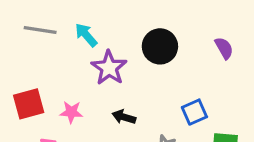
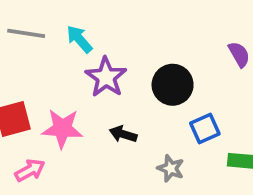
black circle: (160, 46) -> (173, 85), moved
pink star: (71, 112) -> (62, 128), size x1.5

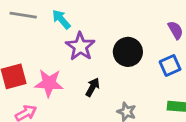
blue square: (205, 128) -> (170, 65), moved
black arrow: (123, 134) -> (93, 87), turned 102

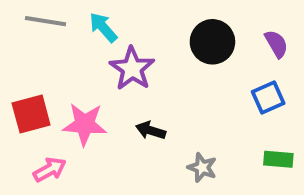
black circle: (128, 52) -> (212, 42), moved
black arrow: (93, 87) -> (151, 130), turned -102

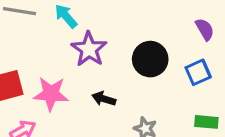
black circle: (212, 42) -> (150, 59), moved

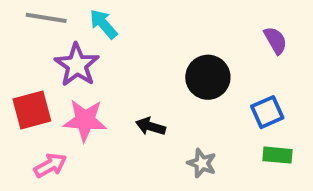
purple star: (89, 49) -> (77, 65), moved
blue square: (198, 72) -> (267, 112), moved

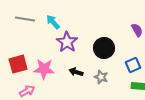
purple star: (77, 65) -> (67, 42), moved
gray star: (202, 163) -> (101, 77), moved

